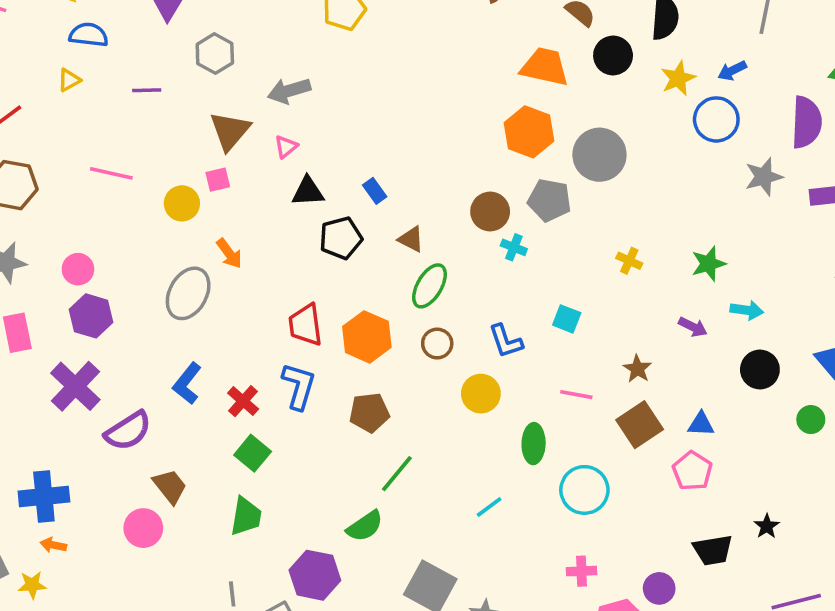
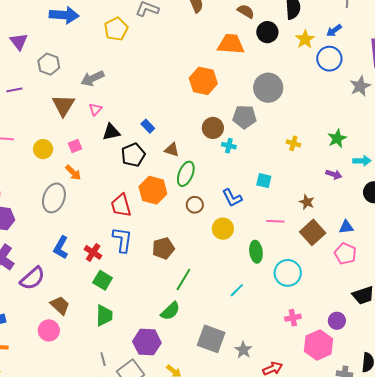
orange hexagon: (529, 132) -> (203, 81), moved
pink square: (218, 180) -> (75, 146), moved
orange hexagon: (367, 337) -> (153, 190), moved

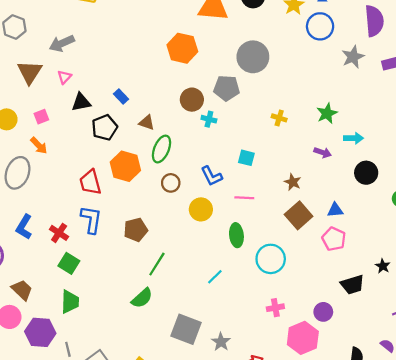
pink line: (275, 221) -> (244, 198), moved
purple hexagon: (147, 342) -> (40, 332), moved

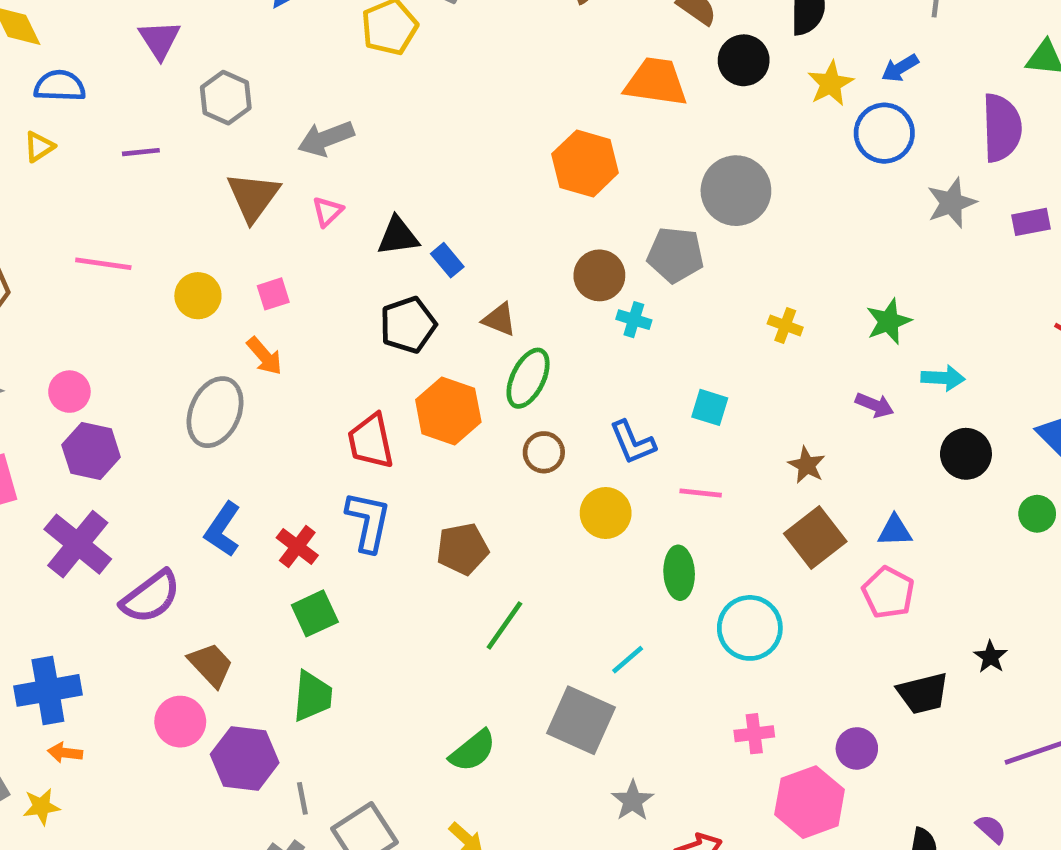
black triangle: (81, 102) -> (398, 236), moved
green square: (69, 263) -> (315, 613), turned 30
green semicircle: (142, 298) -> (473, 751), moved
gray square: (186, 329) -> (581, 720), moved

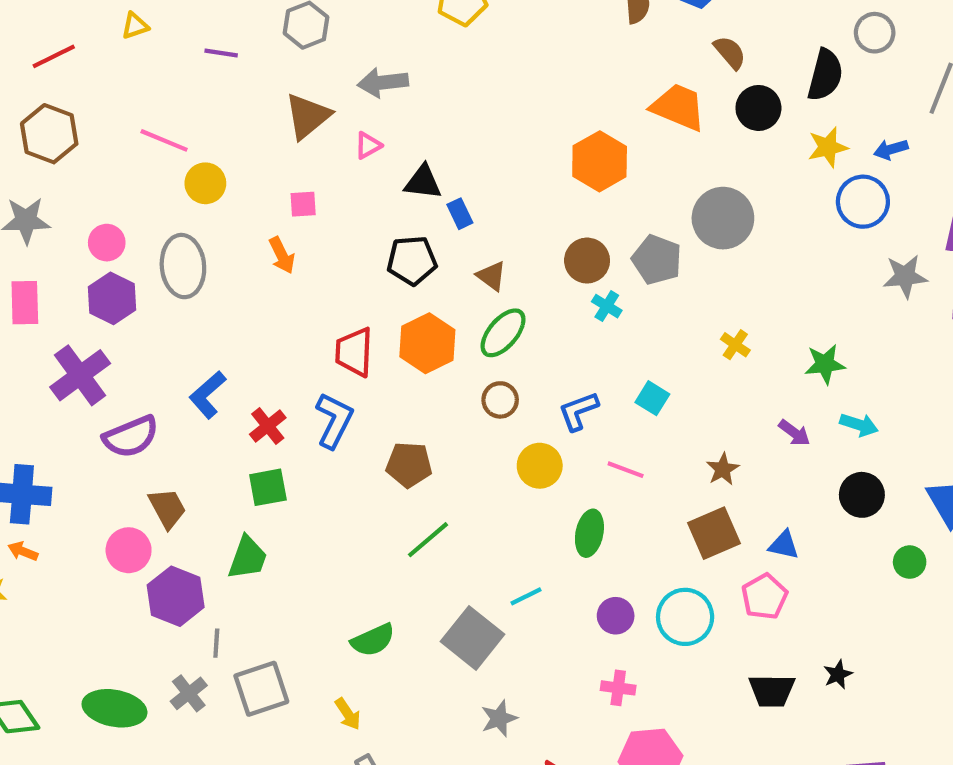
yellow circle: (198, 296) -> (205, 183), moved
gray ellipse: (215, 412) -> (183, 266), moved, turned -44
blue L-shape: (633, 442) -> (578, 411), turned 78
cyan circle: (750, 628) -> (685, 617), moved
purple circle: (857, 748) -> (616, 616), moved

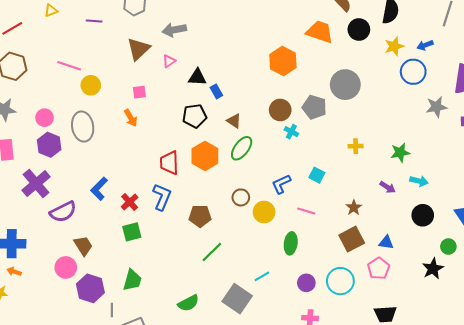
yellow cross: (735, 345) -> (356, 146), turned -32
brown circle: (500, 400) -> (241, 197), moved
green trapezoid: (248, 558) -> (132, 280), moved
black star: (838, 674) -> (433, 269), moved, size x1.5

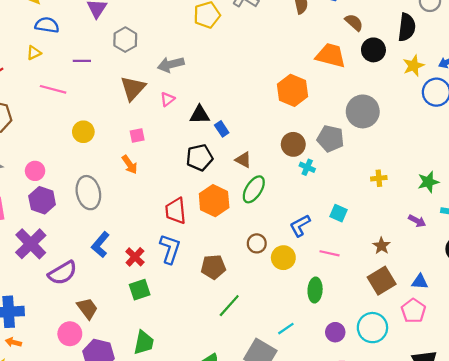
pink line: (69, 66) -> (53, 89), moved
gray ellipse: (83, 127) -> (88, 193), moved

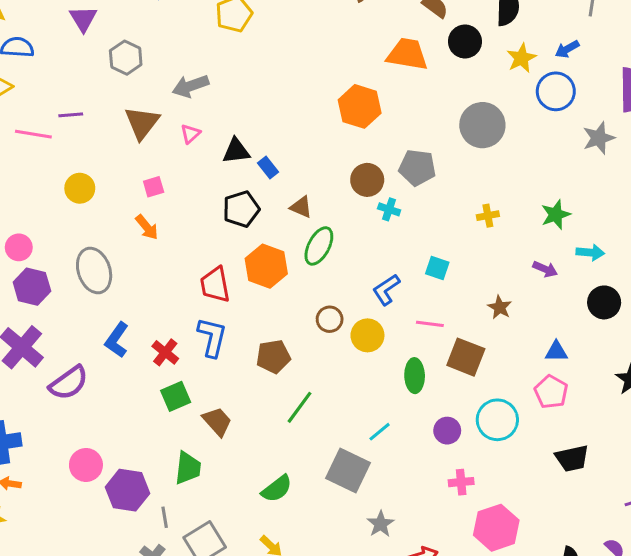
purple line: (82, 61) -> (71, 115), moved
gray circle: (363, 111) -> (482, 125), moved
brown square: (382, 281) -> (466, 357), moved, turned -32
brown trapezoid: (87, 308) -> (217, 422), moved

